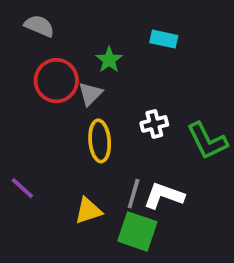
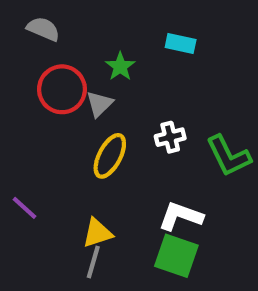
yellow ellipse: (100, 141) -> (110, 156), turned 33
gray line: (134, 194) -> (93, 262), moved
green square: (137, 231) -> (176, 256), moved

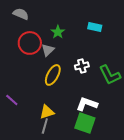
cyan rectangle: (181, 44) -> (95, 27), moved

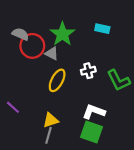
gray semicircle: (21, 14) -> (20, 34), moved
green star: (58, 32) -> (62, 34), size x1.6
gray triangle: (48, 50) -> (52, 53), turned -48

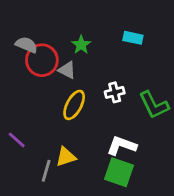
green star: (62, 34) -> (81, 45), size x0.6
gray line: (48, 135) -> (46, 171), moved

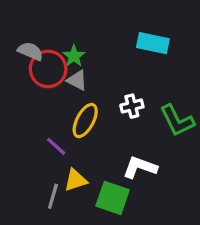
cyan rectangle: (133, 38) -> (153, 43), size x1.4
green star: (81, 45) -> (74, 56), moved
purple line: (17, 140) -> (56, 146), moved
green square: (119, 172) -> (113, 198), moved

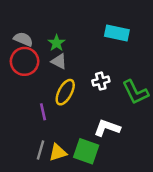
red circle: (48, 69) -> (25, 61), moved
purple line: (56, 146) -> (43, 112), turned 35
yellow triangle: (75, 180) -> (58, 152), moved

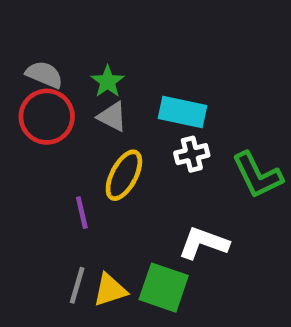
cyan rectangle: (117, 33) -> (182, 112), moved

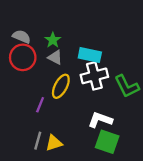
white cross: (192, 154) -> (94, 76), size x1.6
purple line: (82, 213) -> (40, 105), turned 35
green square: (164, 288) -> (107, 142), moved

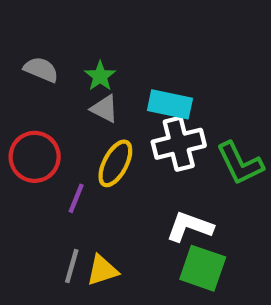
red circle: (23, 57) -> (35, 157), moved

